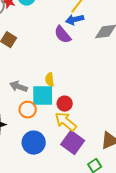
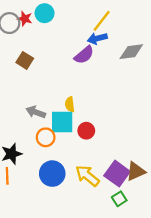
purple semicircle: (63, 35) -> (84, 55), turned -90
yellow arrow: (66, 122) -> (87, 176), moved
purple square: (73, 143) -> (117, 174), moved

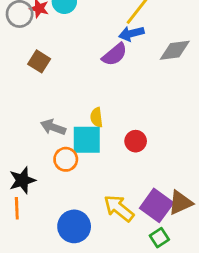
red circle: (86, 131) -> (136, 141), moved
blue circle: (52, 174) -> (74, 226), moved

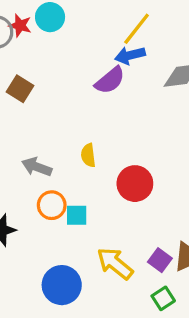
cyan square: (87, 140) -> (77, 215), moved, size x0.6
red circle: (136, 141) -> (135, 184), size x1.4
purple square: (157, 205) -> (160, 260), size x0.6

